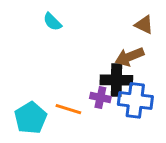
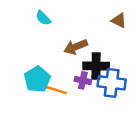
brown arrow: (130, 57) -> (76, 47), moved
cyan pentagon: (31, 118) -> (37, 79), moved

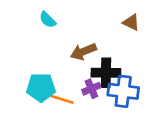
cyan pentagon: (37, 79) -> (41, 87), turned 30
purple cross: (83, 80) -> (91, 89), turned -35

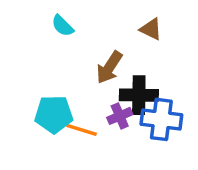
brown triangle: (131, 22) -> (151, 29), moved
brown arrow: (83, 52) -> (109, 67), turned -35

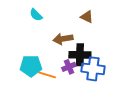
brown arrow: (109, 67) -> (63, 39), turned 48

